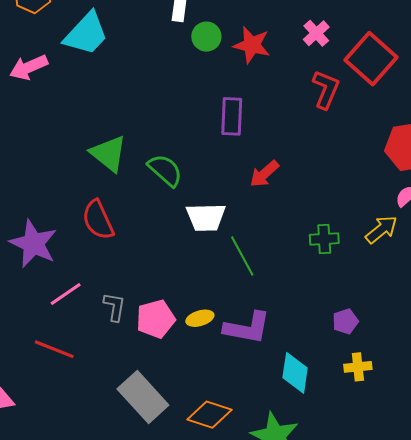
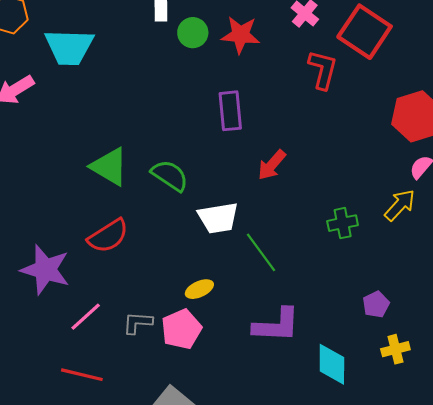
cyan trapezoid: (86, 34) -> (69, 47), turned 57
red semicircle: (98, 220) -> (108, 236), turned -90
gray L-shape: (115, 307) -> (138, 323), turned -88
yellow ellipse: (200, 318) -> (199, 289), moved

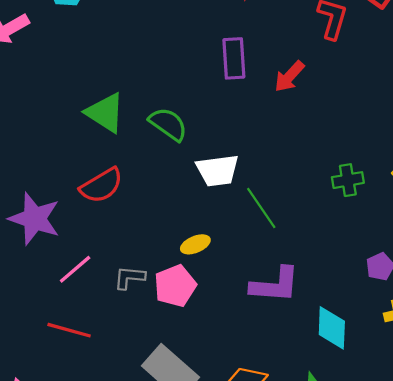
red arrow: (272, 165) -> (289, 76), moved

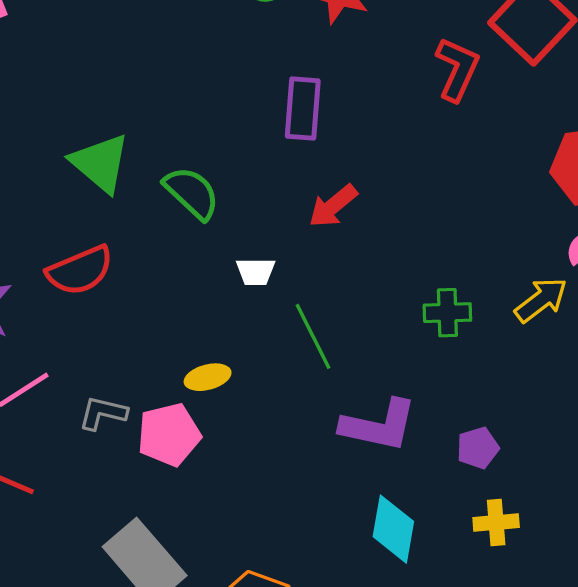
red arrow: (289, 76) -> (333, 206), moved
white trapezoid: (218, 170) -> (256, 272), size x0.6
purple L-shape: (275, 285) -> (379, 425), moved

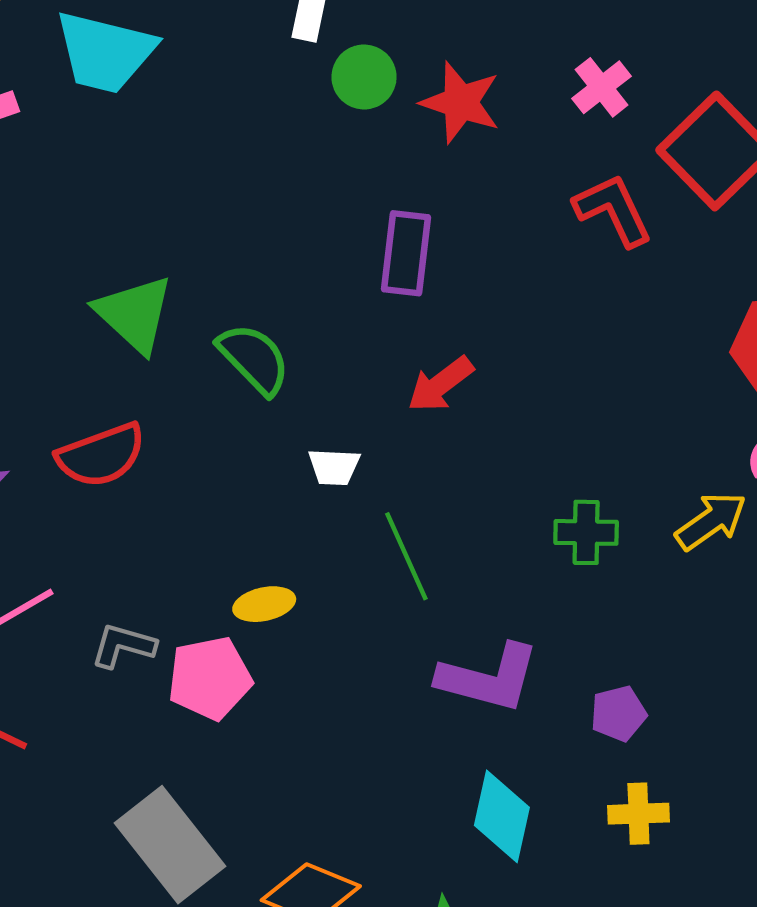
red L-shape: (457, 69) -> (613, 210), turned -52

